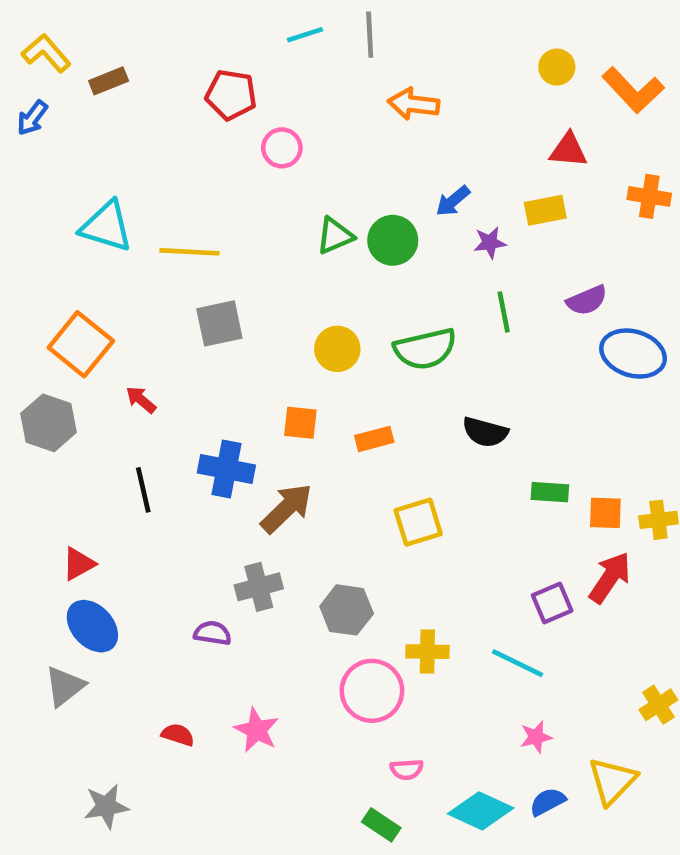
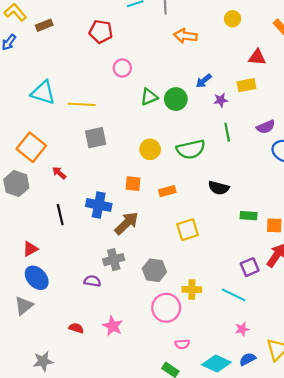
yellow circle: (557, 67) -> (233, 19), moved
pink circle: (282, 148) -> (122, 68), moved

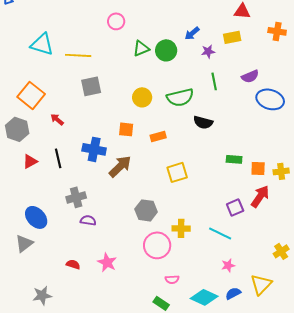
black semicircle: (219, 188) -> (203, 122), moved
red triangle: (30, 249) -> (30, 161), moved
gray cross: (114, 260) -> (76, 197), moved

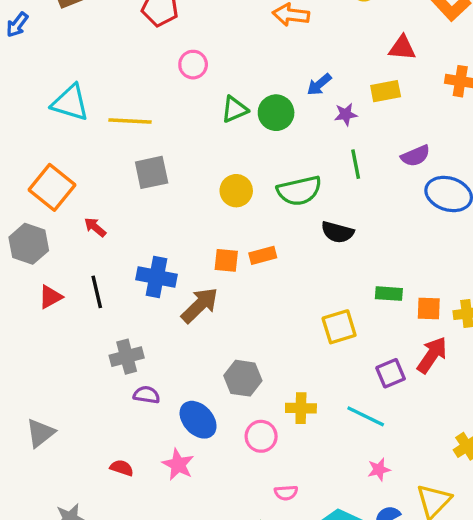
orange square: (126, 129) -> (226, 260), moved
yellow square: (177, 172) -> (339, 327), moved
blue ellipse: (36, 217) -> (198, 420), moved
pink circle: (157, 245) -> (261, 436), size x0.7

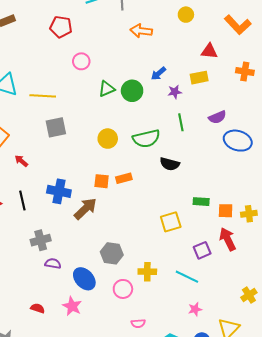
red arrow: (432, 355) -> (228, 239), turned -60

